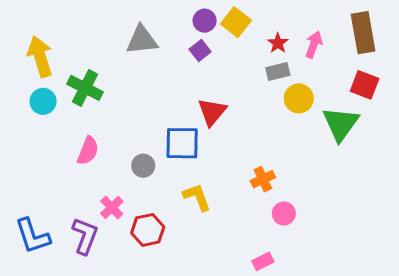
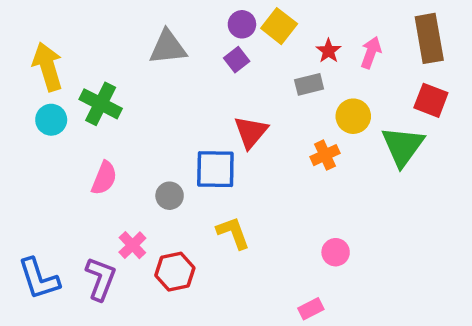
gray rectangle: (278, 71) -> (309, 84), moved
orange cross: (263, 179) -> (325, 155), moved

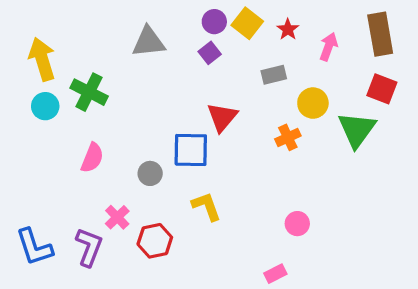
red star: (329, 51) -> (288, 29), moved

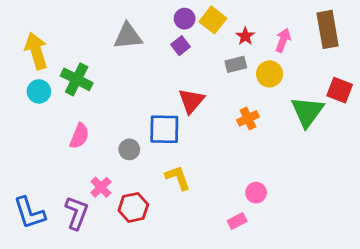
red star: (288, 29) -> (245, 36), moved
red square: (382, 89) -> (340, 90), moved
yellow circle: (313, 103) -> (270, 74), moved
pink rectangle: (275, 274) -> (237, 221), moved

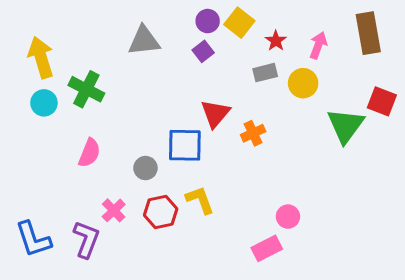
orange cross: (248, 118) -> (253, 133), moved
red hexagon: (133, 207) -> (161, 212), moved
pink rectangle: (237, 221) -> (267, 248), size x1.4

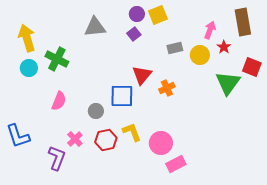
yellow square: (239, 23) -> (158, 15), turned 30
red star: (276, 41) -> (224, 47), moved
pink circle: (288, 217) -> (161, 143), moved, size x1.5
blue L-shape: (33, 239) -> (18, 136), moved

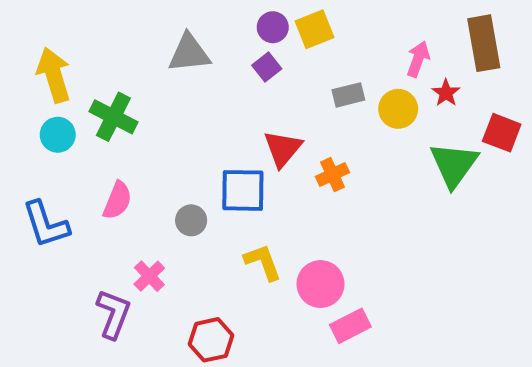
blue L-shape: (18, 136) -> (46, 224), moved
red hexagon: (106, 140) -> (211, 340), moved

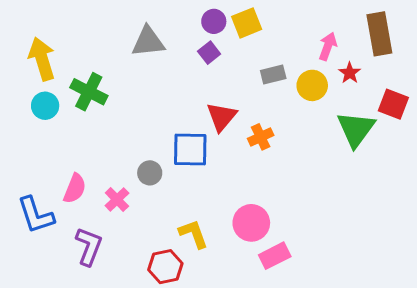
pink semicircle: (117, 200) -> (75, 189), moved
blue L-shape: (46, 224) -> (36, 215), moved
yellow L-shape: (263, 262) -> (193, 234), moved
pink cross: (149, 276) -> (117, 199), moved

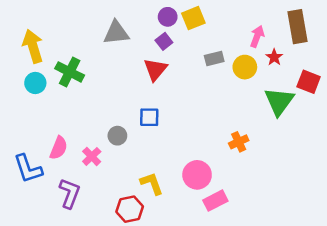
red triangle: (222, 117) -> (155, 70), moved
orange cross: (261, 137) -> (239, 142), moved
blue square: (190, 149) -> (149, 117), size x0.7

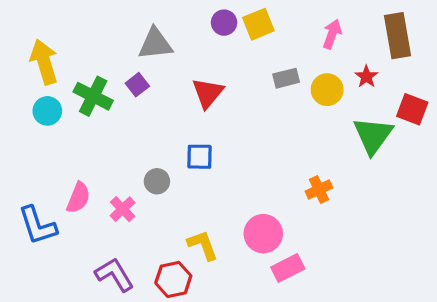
pink arrow: (257, 36) -> (332, 34), moved
purple square: (164, 41) -> (137, 85), moved
purple L-shape: (70, 193) -> (114, 275), moved, turned -52

